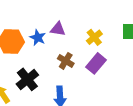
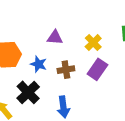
blue star: (38, 38) -> (39, 64), moved
brown cross: (66, 61) -> (66, 70), turned -35

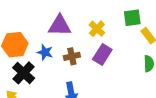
purple triangle: (55, 37) -> (60, 26), size x1.5
black cross: (28, 92) -> (24, 73), moved

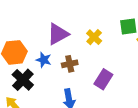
purple triangle: (60, 26) -> (58, 34), turned -30
purple rectangle: (102, 55) -> (103, 79), moved

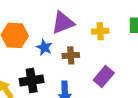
yellow cross: (94, 37) -> (100, 31), turned 35
black cross: (23, 80) -> (32, 80), moved, turned 30

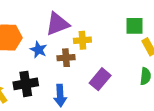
yellow cross: (100, 31) -> (82, 40), moved

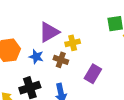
brown cross: (66, 58) -> (61, 60), turned 32

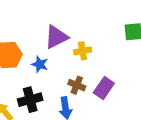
brown cross: (61, 60) -> (77, 85), moved

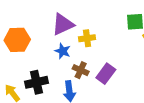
blue star: (40, 64) -> (63, 51), moved

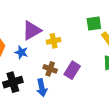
blue star: (63, 51) -> (21, 52), moved

